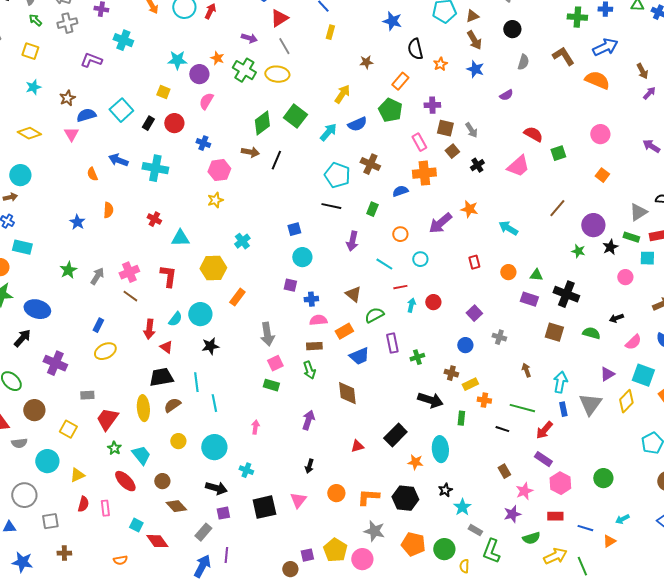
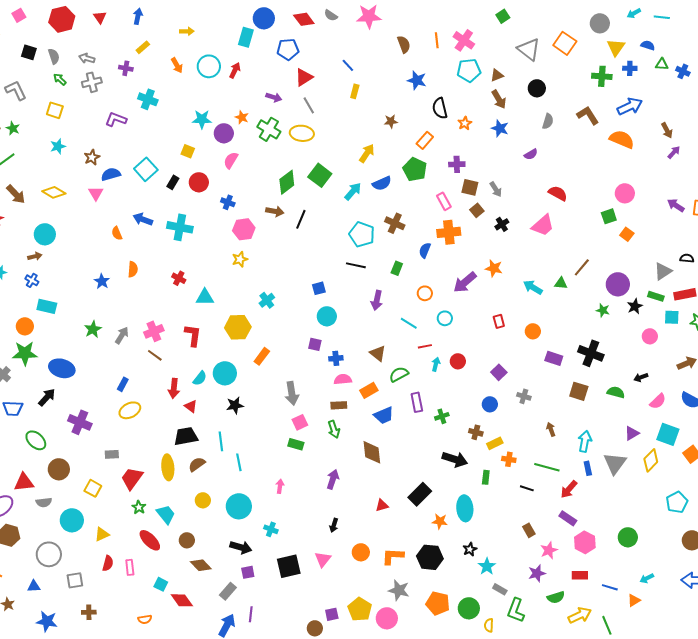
green square: (558, 153) -> (609, 216), moved
blue semicircle: (400, 191) -> (425, 250), turned -49
green triangle: (536, 275) -> (561, 283), moved

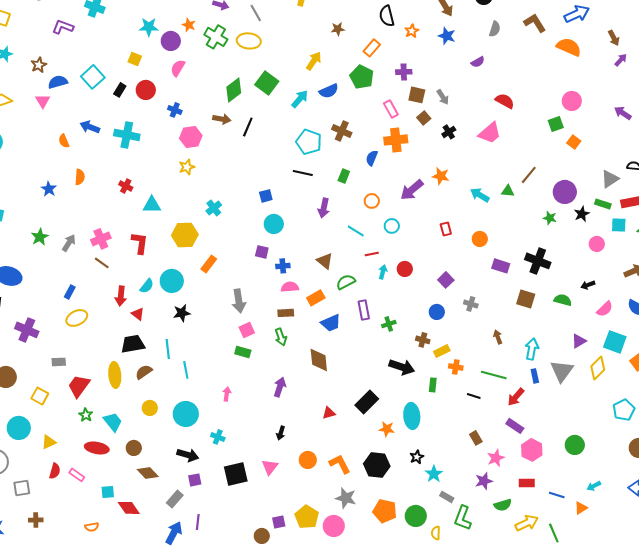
red ellipse: (150, 540) -> (97, 448), turned -35
orange L-shape: (393, 556) -> (340, 464), turned 60
pink rectangle: (130, 567) -> (77, 475), turned -49
cyan square: (161, 584) -> (108, 492), turned -32

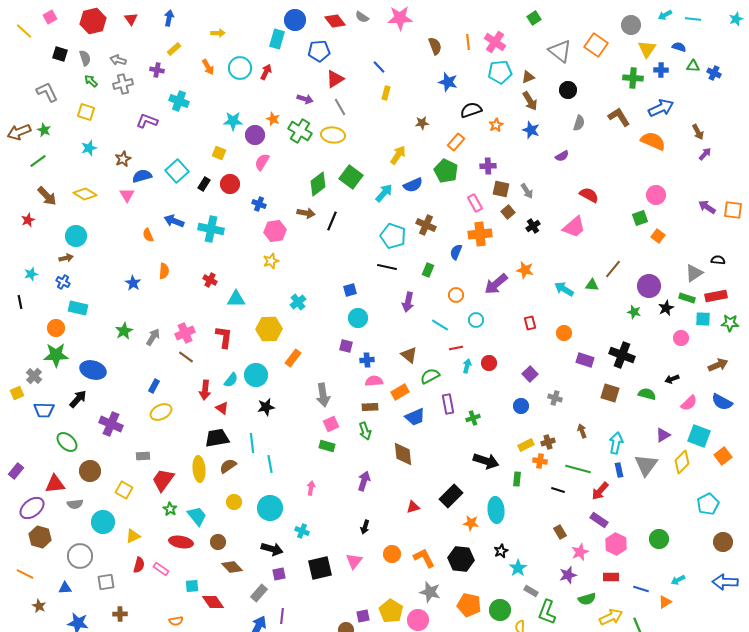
black semicircle: (387, 16) -> (471, 110), turned 85
brown cross: (423, 340) -> (548, 442), moved, turned -32

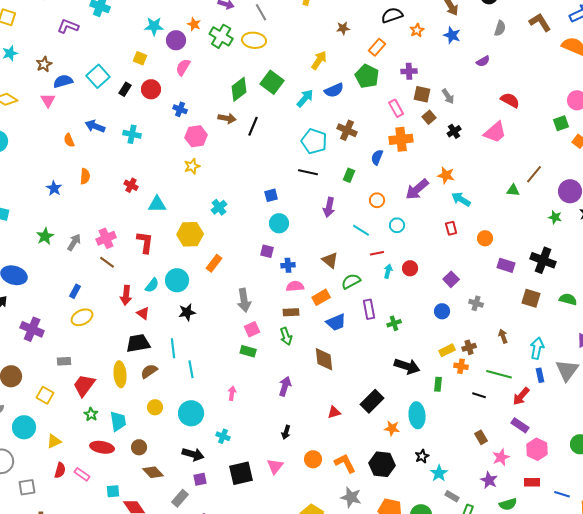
cyan cross: (211, 229) -> (132, 134), size x0.7
cyan arrow: (564, 289) -> (461, 199), moved
cyan trapezoid: (197, 516) -> (118, 421), turned 30
purple star: (568, 575) -> (489, 480), turned -30

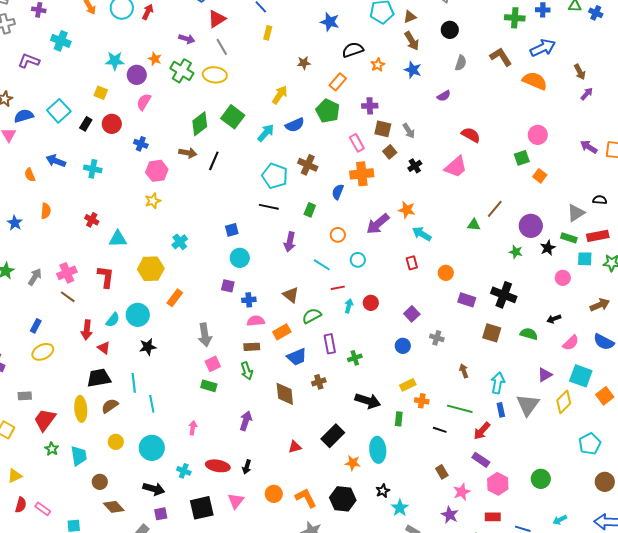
brown cross: (469, 347) -> (319, 382), moved
red ellipse: (102, 447) -> (218, 466), moved

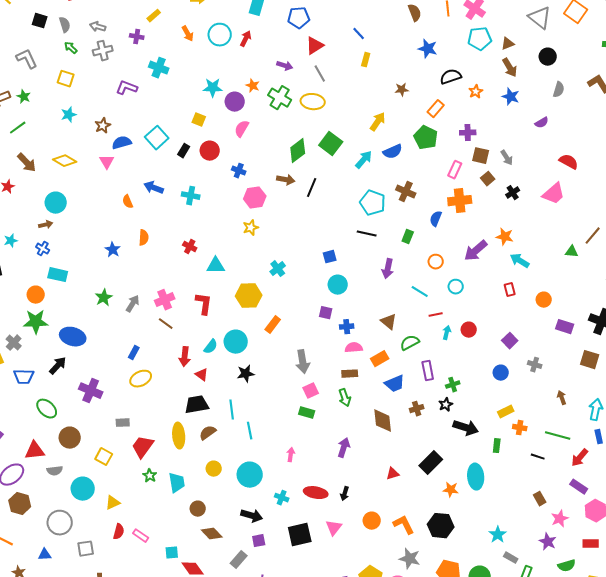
pink rectangle: (357, 143) -> (455, 170), turned 54
black star: (383, 491) -> (446, 405), moved

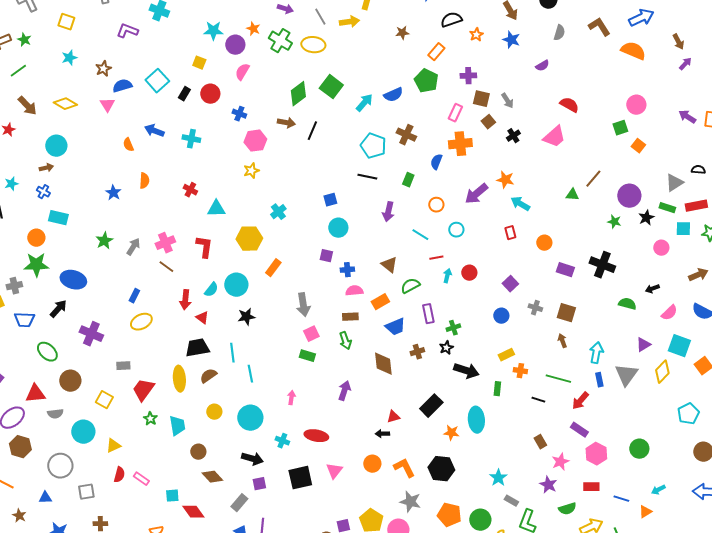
yellow arrow: (378, 122) -> (349, 22), moved, turned 48
gray cross: (14, 343) -> (14, 286), turned 35
brown square: (590, 360) -> (566, 313), moved
black arrow: (345, 494) -> (382, 434), moved, turned 72

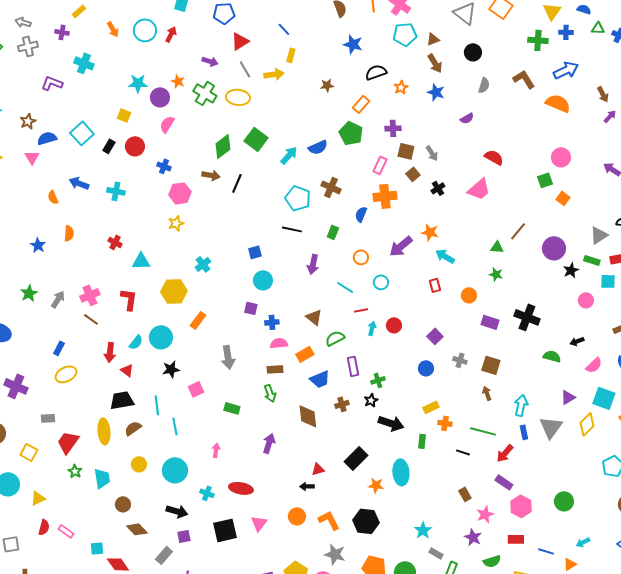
green star: (614, 222) -> (496, 274), moved
pink square: (311, 334) -> (196, 389), moved

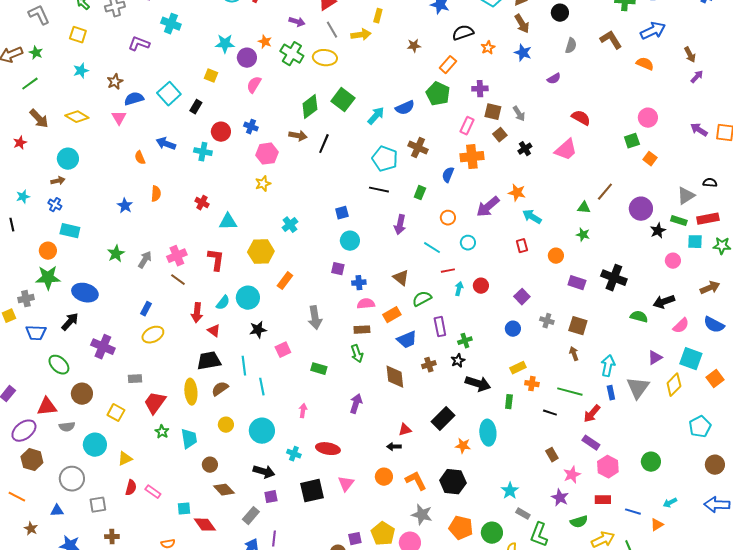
orange semicircle: (558, 103) -> (645, 64), size x0.7
red circle: (135, 146) -> (221, 132), moved
black arrow: (577, 341) -> (664, 302), size x1.5

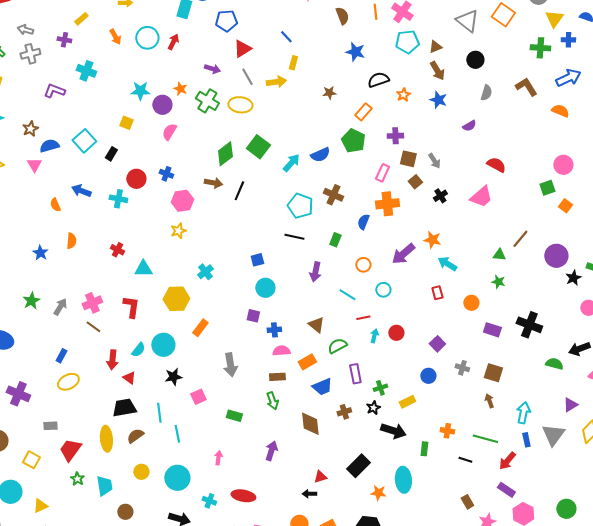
yellow rectangle: (518, 368) -> (407, 402), moved

